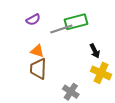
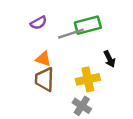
yellow cross: (101, 73) -> (88, 79), moved, turned -36

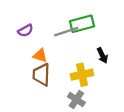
purple semicircle: (38, 23) -> (25, 31), moved

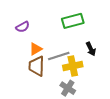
gray line: (66, 32) -> (59, 56), moved
orange triangle: (40, 55) -> (36, 49), turned -48

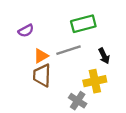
gray line: (59, 56) -> (68, 50), moved
yellow cross: (73, 66) -> (95, 81), moved

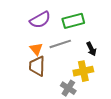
purple semicircle: (26, 31) -> (40, 20), moved, size x1.5
orange triangle: (41, 56) -> (36, 49), turned -40

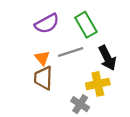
green rectangle: (73, 21) -> (86, 25), turned 75
black arrow: (91, 49) -> (107, 58), size x1.5

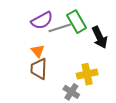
gray line: (71, 52) -> (60, 28), moved
black arrow: (107, 58) -> (100, 37), moved

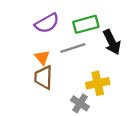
green rectangle: (77, 22) -> (86, 24), turned -75
gray line: (60, 28) -> (73, 48), moved

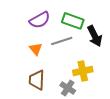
green rectangle: (86, 24) -> (73, 21), turned 35
brown trapezoid: (43, 77) -> (37, 80), moved

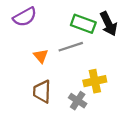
purple semicircle: (40, 20) -> (25, 17), moved
black arrow: (95, 36) -> (109, 24), moved

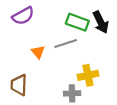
brown trapezoid: (42, 91) -> (19, 85), moved
gray cross: (78, 101) -> (72, 93), turned -35

